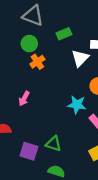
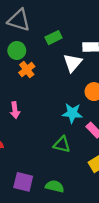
pink arrow: (24, 99) -> (15, 110), turned -32
green triangle: (54, 144) -> (62, 144), moved
purple square: (29, 151) -> (23, 182), moved

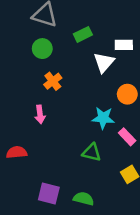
orange cross: (27, 70) -> (53, 81), moved

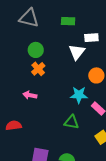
green rectangle: (83, 34) -> (68, 21), moved, turned 32
green circle: (42, 49) -> (36, 50), moved
pink arrow: (40, 114) -> (30, 95), turned 112

